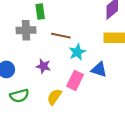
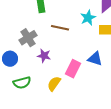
gray cross: (26, 30) -> (28, 38), moved, turned -30
cyan star: (77, 52) -> (88, 18), moved

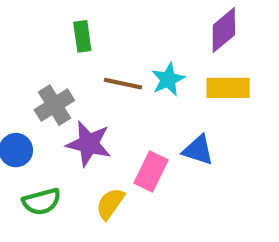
cyan star: (88, 18) -> (168, 79), moved
purple star: (44, 56) -> (89, 144), size x1.5

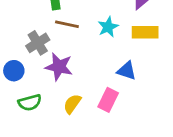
brown line: (123, 84) -> (67, 24), moved
pink rectangle: (151, 172) -> (108, 100), moved

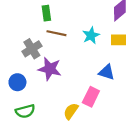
blue circle: (14, 71) -> (17, 82), moved
green semicircle: (30, 103) -> (25, 111), moved
yellow semicircle: (72, 104) -> (71, 111), moved

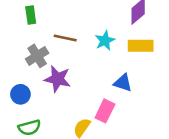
green rectangle: (46, 13) -> (31, 15), moved

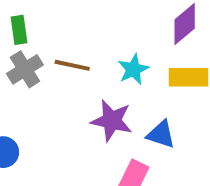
gray cross: (37, 56) -> (25, 69), moved
purple star: (58, 79) -> (112, 121), moved

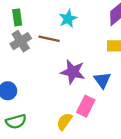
cyan star: (133, 69) -> (68, 19), moved
blue triangle: (161, 134) -> (102, 80), turned 36

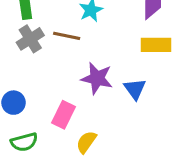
pink rectangle: (86, 106) -> (64, 115), moved

